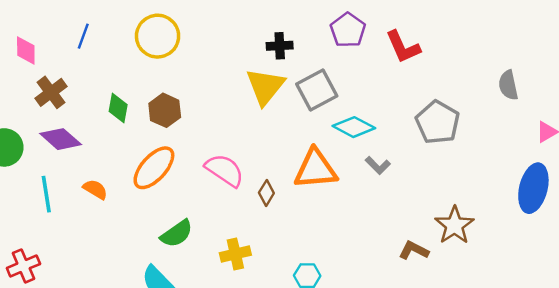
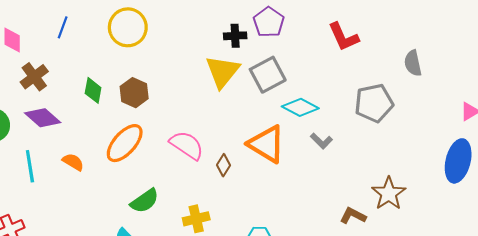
purple pentagon: (348, 30) -> (269, 22), moved
gray semicircle: (508, 85) -> (413, 63), moved
gray pentagon: (438, 122) -> (374, 103), turned 30
orange triangle: (316, 169) -> (267, 144), turned 36

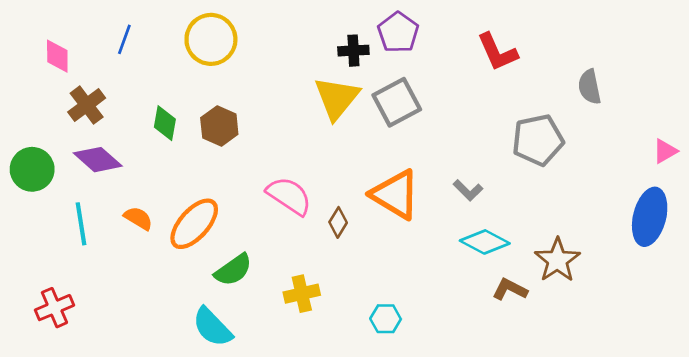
cyan diamond: (300, 107) -> (485, 242), moved
orange ellipse: (125, 143) -> (194, 224), moved

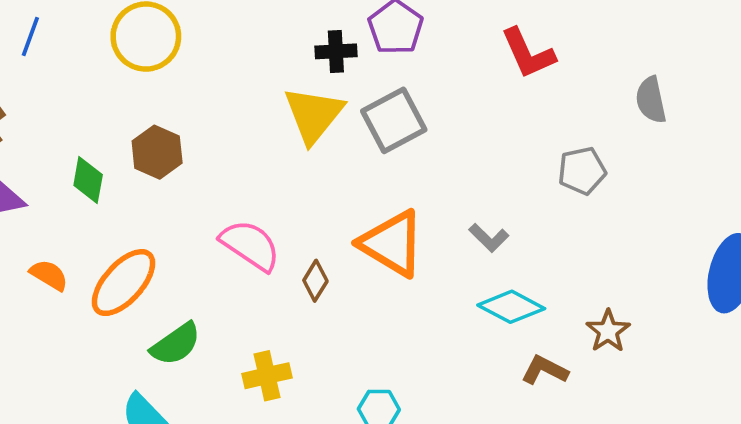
green diamond: (165, 123) -> (88, 180), moved
gray pentagon: (538, 140) -> (582, 171), size x0.7
brown star: (557, 260) -> (608, 331), size x0.7

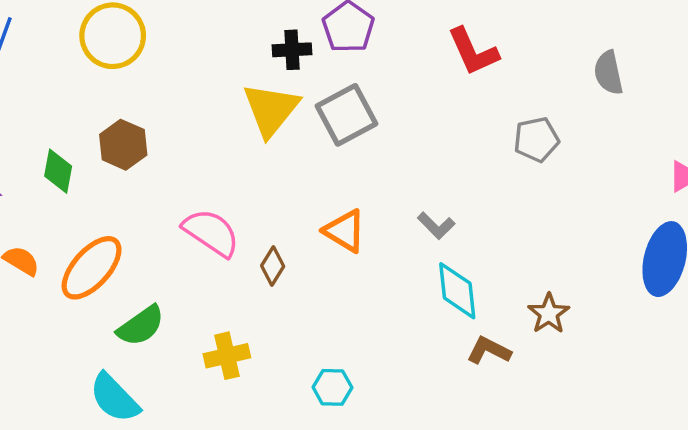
gray semicircle: (651, 100) -> (608, 73), moved
gray pentagon: (582, 171) -> (536, 139), moved
orange triangle: (392, 243) -> (345, 231), size x0.7
cyan diamond: (511, 307) -> (457, 291), turned 56

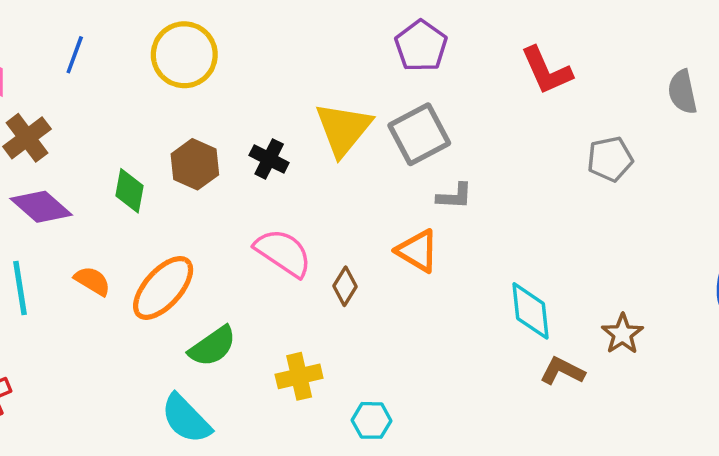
black cross: (292, 50) -> (269, 159), moved, turned 30
gray L-shape: (436, 226) -> (455, 196), moved, turned -42
cyan hexagon: (332, 387) -> (372, 420), moved

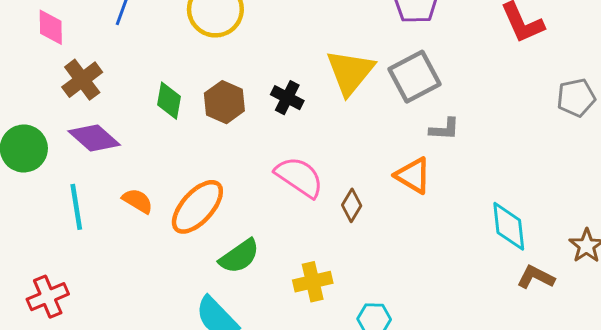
green diamond: (129, 191) -> (169, 101), moved

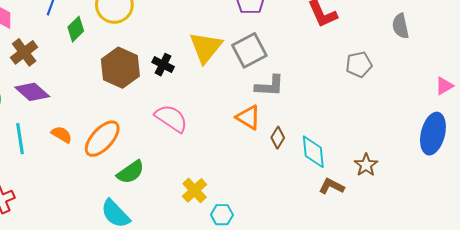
green diamond: (169, 101) -> (76, 29), moved, turned 35
brown hexagon: (224, 102) -> (120, 68), size x1.4
gray L-shape: (444, 129) -> (270, 86), size x1.4
brown diamond: (352, 205) -> (278, 138), moved
yellow cross: (313, 282) -> (195, 190), moved, turned -30

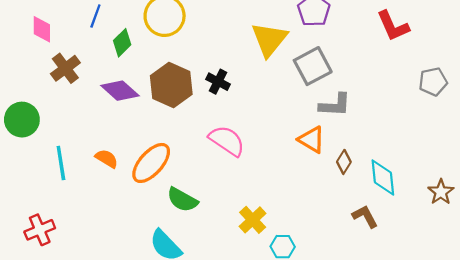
yellow triangle: (206, 47) -> (269, 39), moved
purple diamond: (32, 92) -> (120, 91), moved
green semicircle: (131, 172) -> (182, 200), turned 64
brown L-shape: (332, 186) -> (365, 216), moved, turned 35

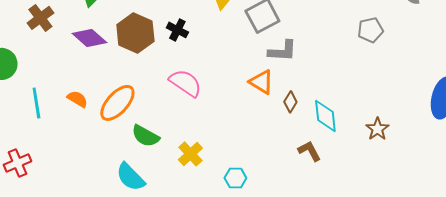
yellow cross: (253, 220) -> (190, 154), moved

